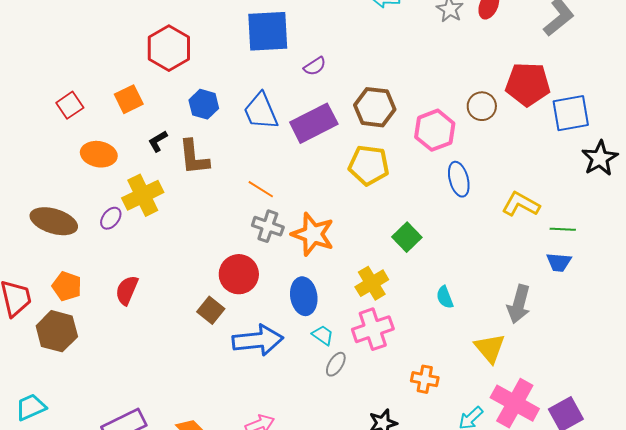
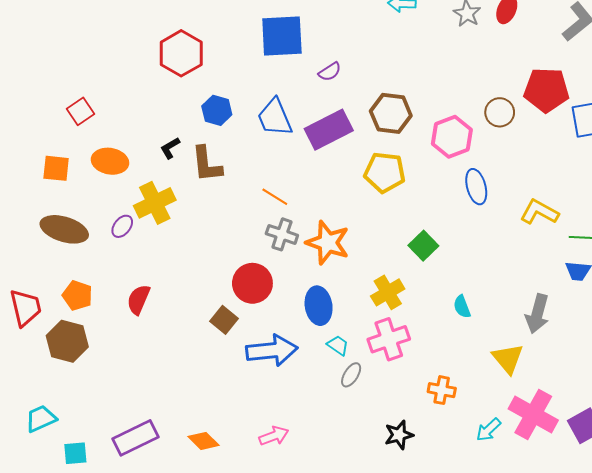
orange square: (129, 99) -> (56, 168), moved, turned 32

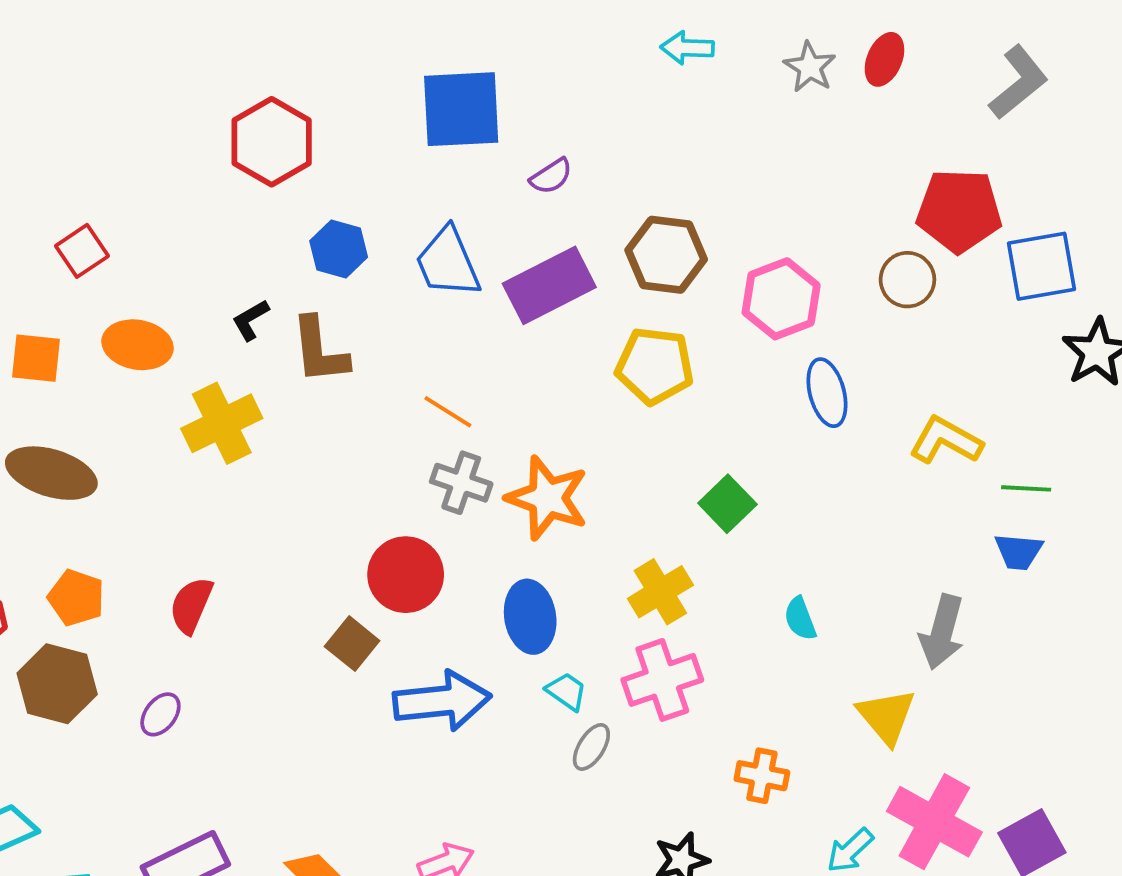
brown circle: (500, 112) -> (907, 280), moved
purple ellipse: (122, 226) -> (160, 714), moved

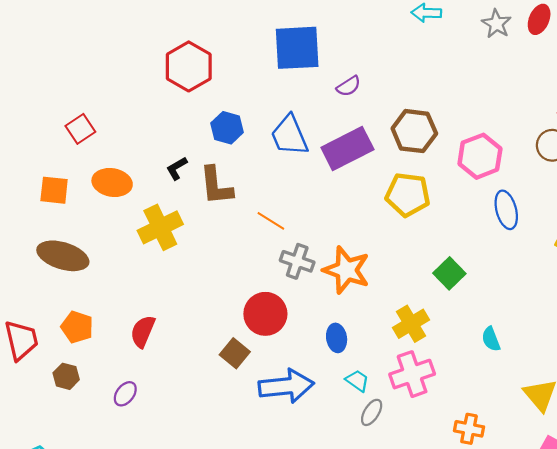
orange line: (448, 412) -> (271, 221), moved
blue ellipse: (530, 617) -> (337, 338), size x0.7
brown hexagon: (57, 684) -> (66, 376), size x0.6

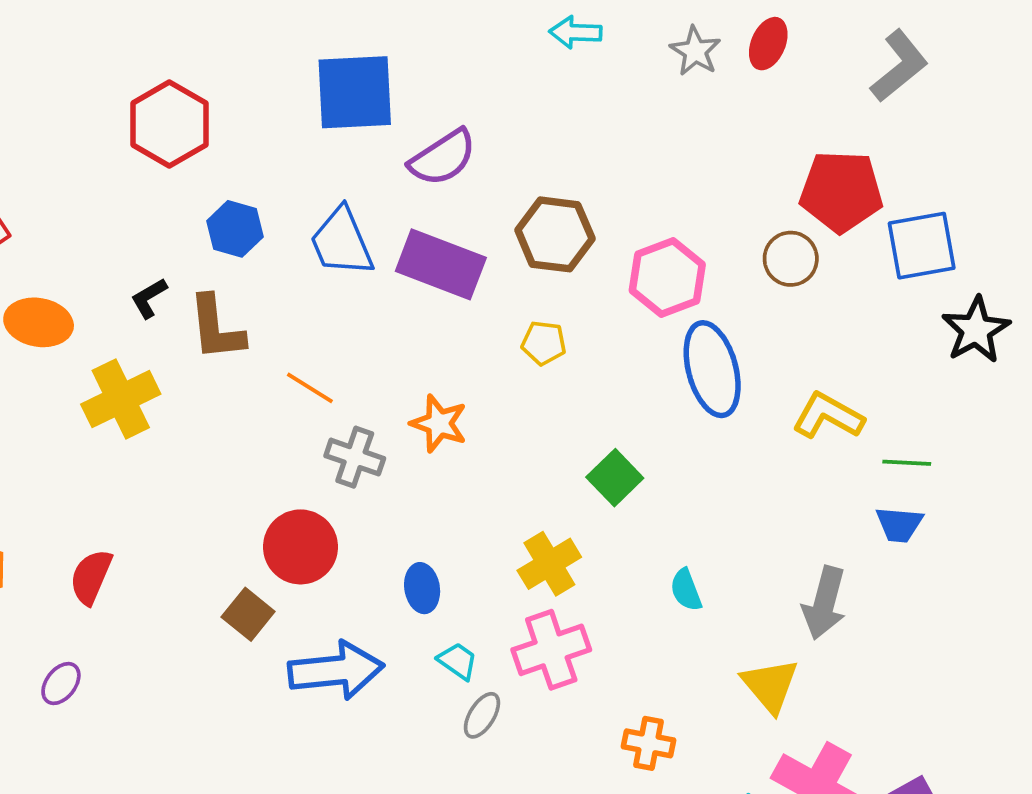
purple semicircle: (349, 86) -> (443, 158), size x1.6
purple rectangle: (347, 149) -> (441, 264), turned 48
yellow pentagon: (408, 195) -> (544, 343), size x0.6
blue ellipse: (506, 210) -> (712, 369), size x1.4
orange star: (346, 270) -> (439, 423), moved, size x0.7

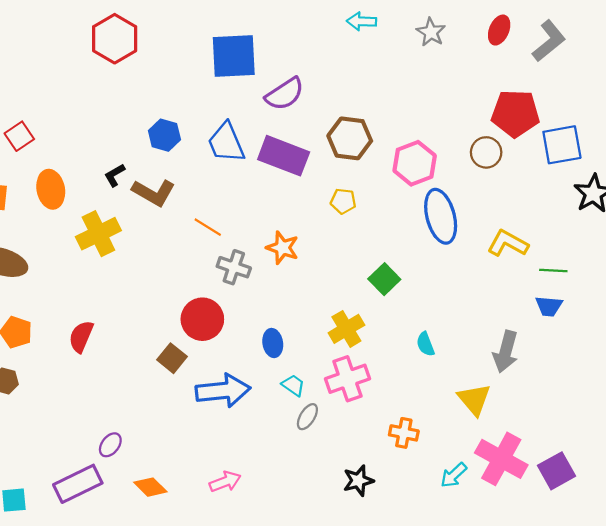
red ellipse: (768, 44) -> (499, 30), moved
red hexagon: (169, 124) -> (115, 39), moved
orange ellipse: (39, 322) -> (51, 189), turned 69
brown L-shape: (216, 328) -> (154, 192), turned -54
purple ellipse: (61, 684) -> (110, 445), moved

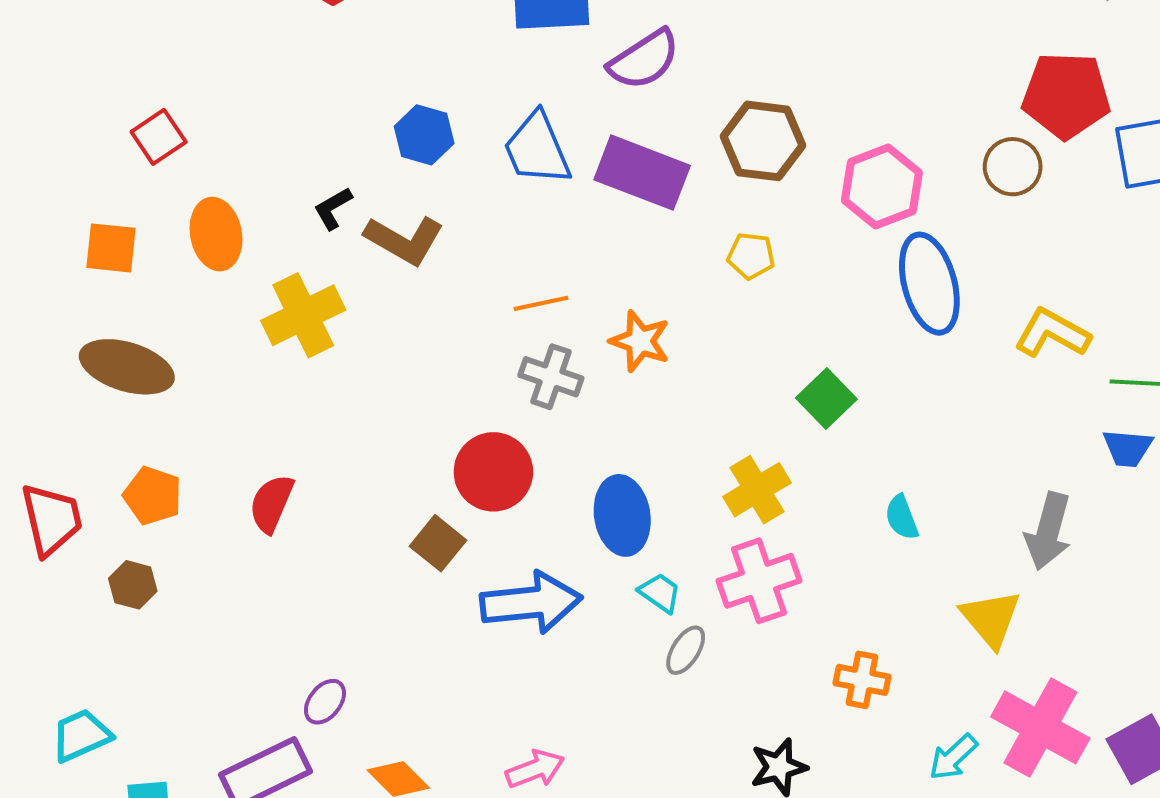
orange line: (208, 227) -> (541, 303), moved, turned -44
blue ellipse: (273, 343) -> (622, 515), size x1.5

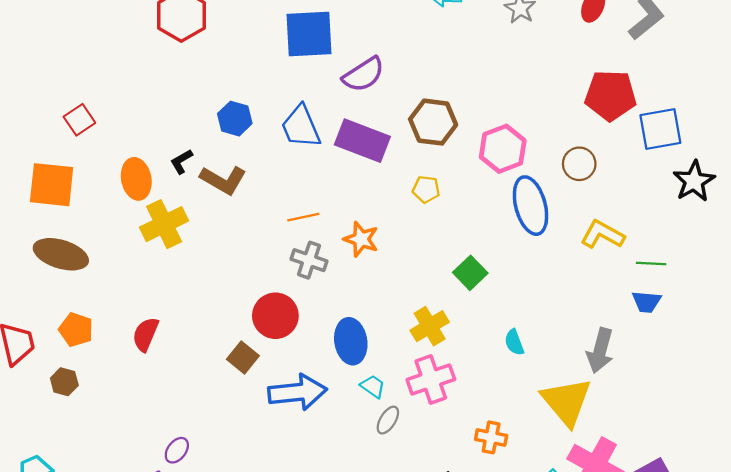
brown circle: (1013, 167) -> (579, 164), moved
orange ellipse: (216, 234) -> (136, 179), moved
orange square: (111, 248) -> (52, 185), size x1.5
yellow triangle: (991, 618) -> (566, 402), size x1.4

